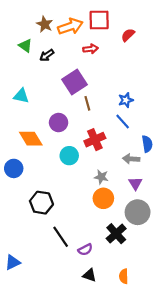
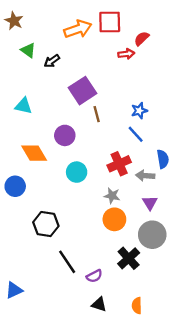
brown star: (45, 24) -> (14, 21), moved
red arrow: (91, 49) -> (126, 54), moved
red cross: (95, 140) -> (119, 164), moved

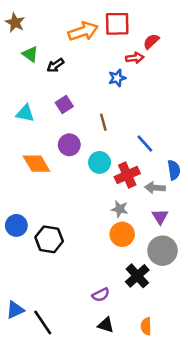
purple square: (83, 91) -> (64, 104), moved, size x0.6
blue star: (139, 111) -> (117, 78), moved
cyan circle: (77, 172) -> (99, 162), moved
blue circle: (15, 186) -> (16, 225), moved
black line: (67, 262) -> (43, 322), moved

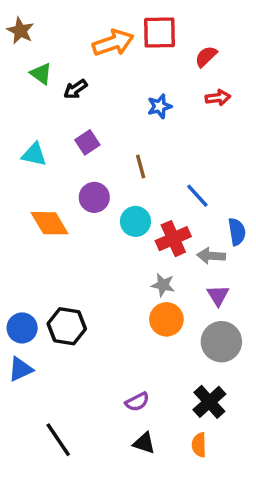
red arrow: (135, 58) -> (218, 98), moved
blue circle: (16, 225) -> (22, 328), moved
black cross: (137, 276) -> (209, 402), moved
blue triangle: (15, 310) -> (20, 369), moved

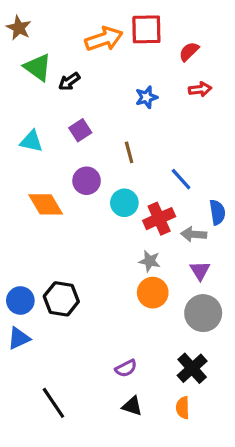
green triangle: (41, 74) -> (38, 67), size x1.4

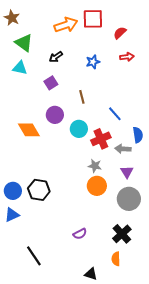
black arrow: (69, 81) -> (56, 57), moved
cyan triangle: (31, 141) -> (20, 68), moved
black triangle: (132, 406) -> (91, 274), moved

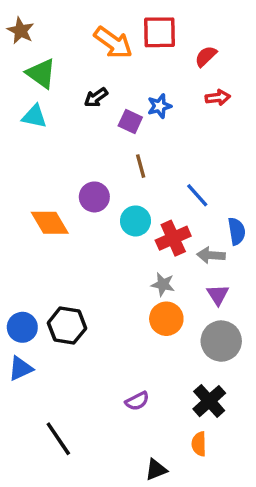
orange arrow: (66, 25) -> (113, 43), turned 55
purple square: (51, 83) -> (130, 122), moved, turned -32
black triangle: (91, 274) -> (156, 470), turned -40

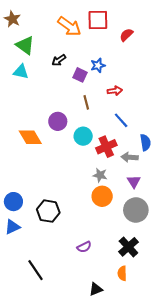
red arrow: (218, 98) -> (115, 91), moved
black hexagon: (67, 326) -> (48, 211), moved

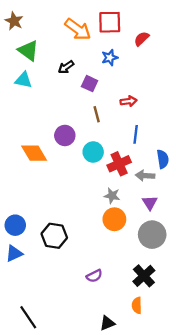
blue star: (98, 65) -> (110, 58), moved
blue line: (121, 120) -> (136, 134), turned 49
black line: (36, 270) -> (28, 317), moved

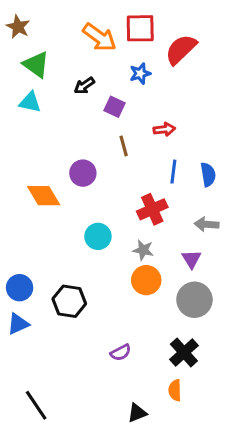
red semicircle: (142, 39) -> (181, 49), size x1.6
cyan circle: (93, 152) -> (98, 236), moved
blue semicircle: (163, 159) -> (208, 175), moved
gray arrow: (145, 176) -> (207, 224), moved

